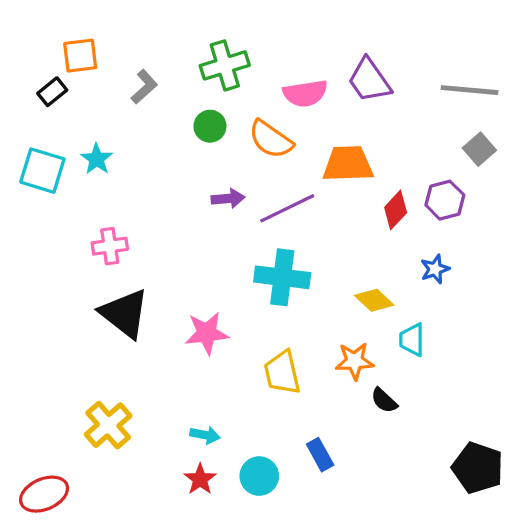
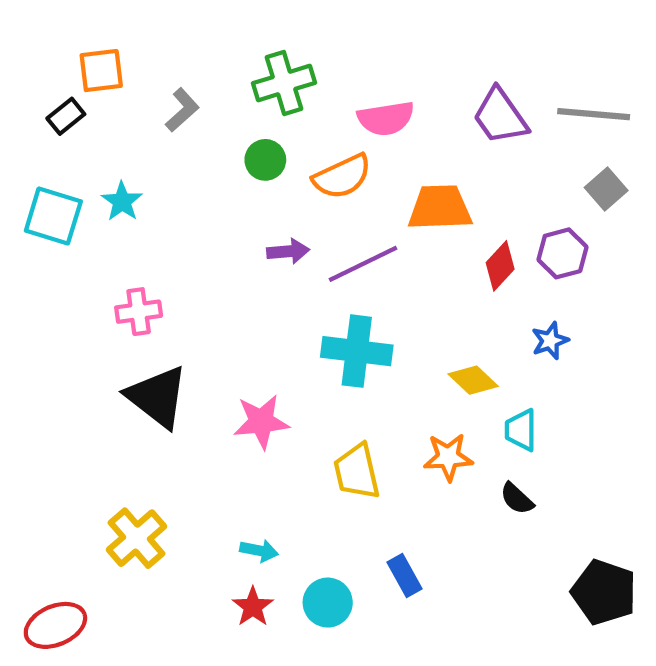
purple trapezoid: (369, 80) -> (500, 116), moved
orange semicircle: (271, 139) -> (342, 177), turned -60
black semicircle: (384, 400) -> (517, 499), moved

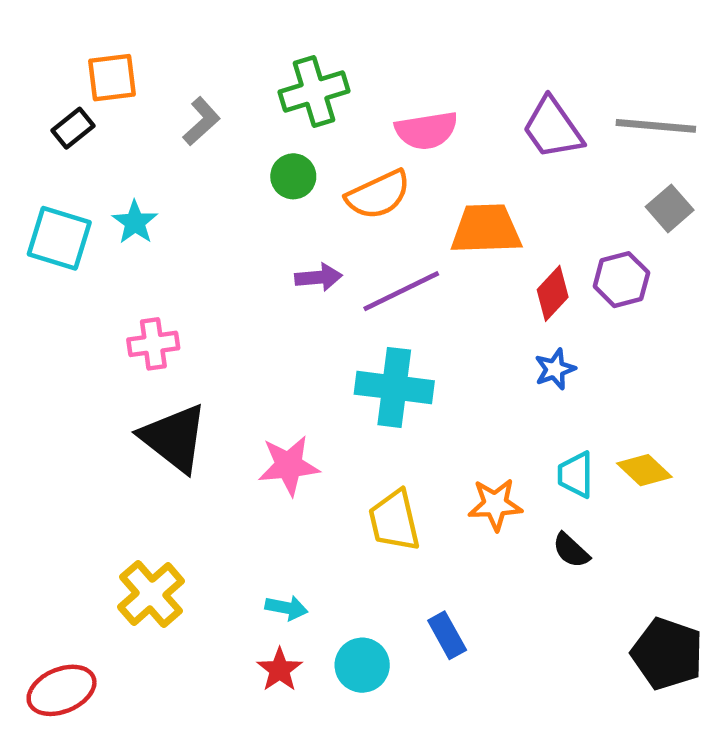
blue star: (550, 341) -> (555, 369), moved
yellow diamond: (473, 380) -> (644, 470), moved

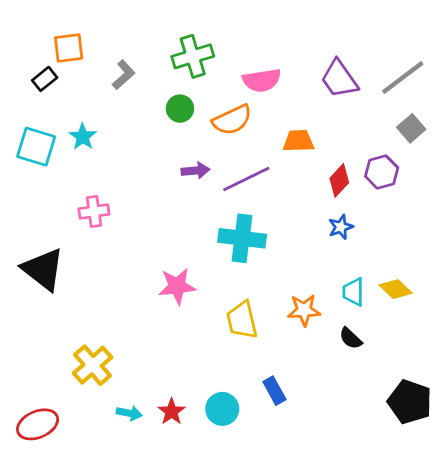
gray line: (656, 126) -> (403, 78), turned -42
orange trapezoid: (486, 229) -> (298, 141), size x0.7
black triangle: (174, 438) -> (43, 269), moved
cyan arrow: (286, 608) -> (129, 413), moved

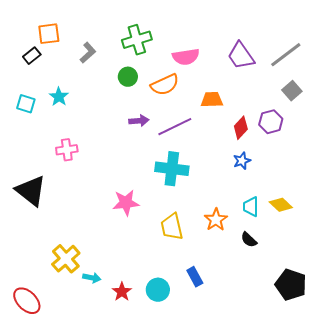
cyan square: (36, 147) -> (26, 104), size x0.7
orange star: (304, 310) -> (216, 220), turned -30
cyan arrow: (129, 413) -> (92, 278), moved
red ellipse: (38, 424) -> (27, 301), turned 68

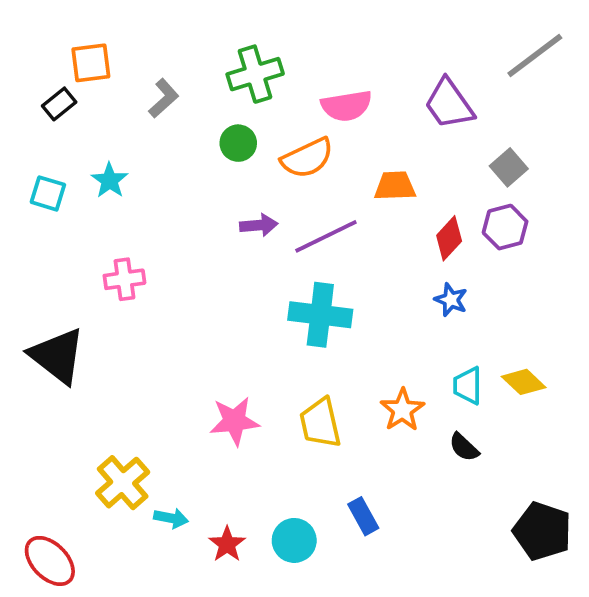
gray line: (286, 55) -> (535, 55), moved
gray square: (292, 91) -> (509, 167), moved
blue star: (242, 161) -> (451, 300), turned -30
pink star: (126, 203) -> (235, 421), moved

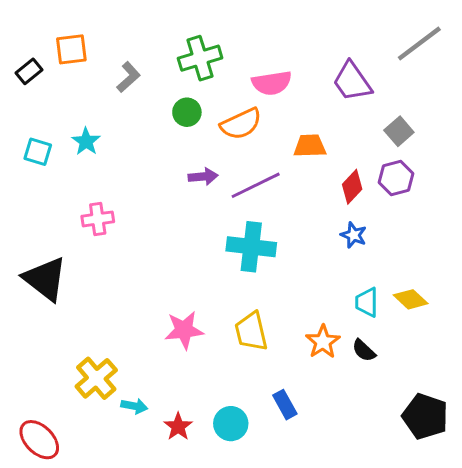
black rectangle: (59, 104) -> (29, 71), moved
orange star: (402, 410) -> (323, 342), moved

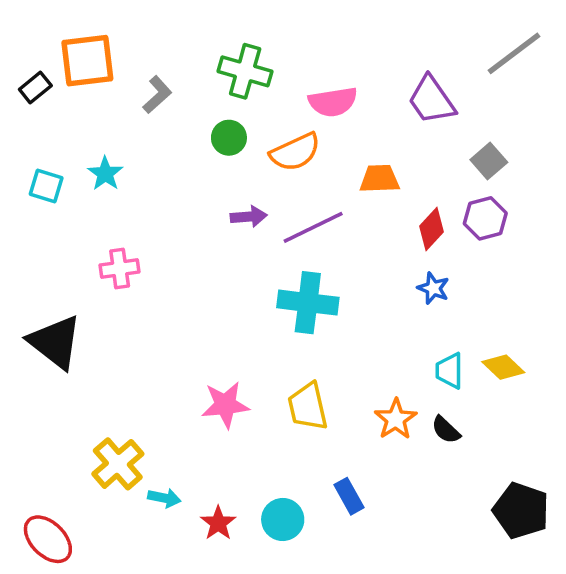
orange square: (71, 49) -> (87, 61), size x1.4
green cross: (200, 58) -> (245, 71), turned 33

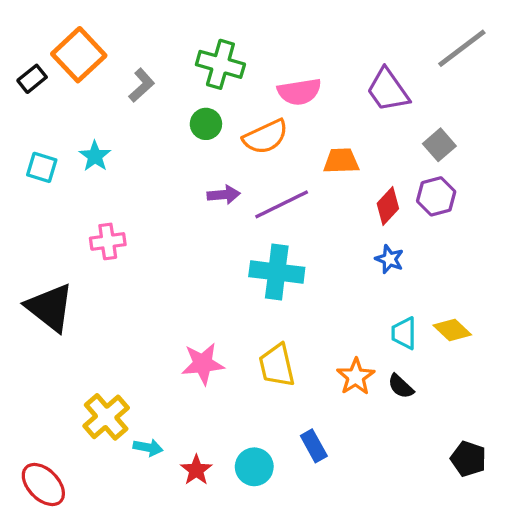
orange square: (87, 61) -> (79, 55), turned -36
black pentagon: (521, 511) -> (468, 459), size x0.7

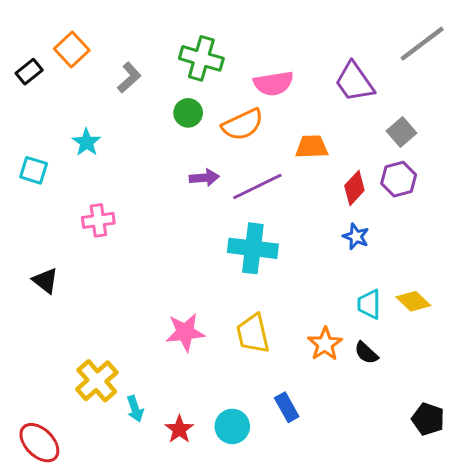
orange square: (79, 55) -> (72, 50), size x0.7
cyan square: (42, 167) -> (34, 170), moved
black triangle: (50, 307) -> (45, 281), size x0.6
cyan arrow: (148, 447) -> (135, 409), turned 60

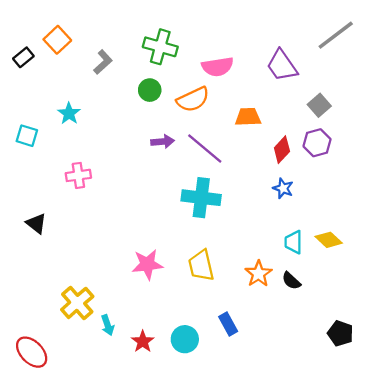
purple line: (257, 186) -> (205, 149), turned 66

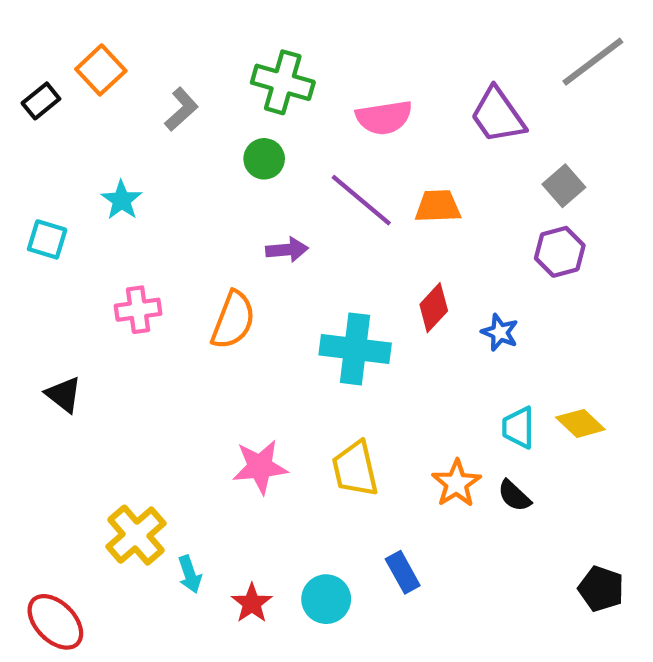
orange semicircle: (193, 99) -> (233, 320), moved, turned -44
purple line: (205, 149) -> (361, 200), moved
red diamond: (282, 150) -> (434, 308), moved

